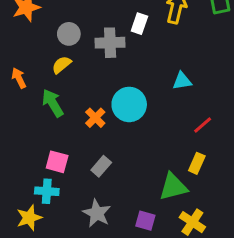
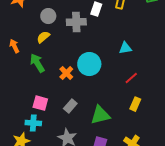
red line: (203, 125) -> (131, 78), moved
green triangle: (173, 187) -> (100, 115), moved

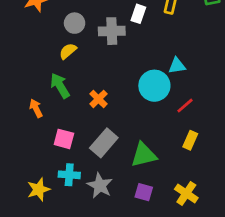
orange arrow: (14, 46) -> (36, 108), moved
cyan circle: (89, 64) -> (154, 86), moved
gray rectangle: (70, 106) -> (104, 143), size x1.5
cyan cross: (33, 123) -> (69, 175), moved

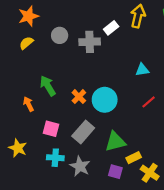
white rectangle: (138, 14) -> (111, 28), turned 32
yellow semicircle: (68, 51) -> (26, 43), moved
cyan circle: (154, 86) -> (105, 100), moved
yellow rectangle: (190, 140) -> (134, 158), moved, turned 40
yellow star: (39, 189) -> (18, 148), moved, turned -30

